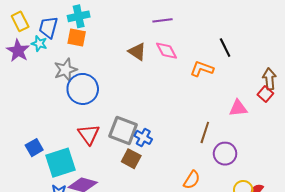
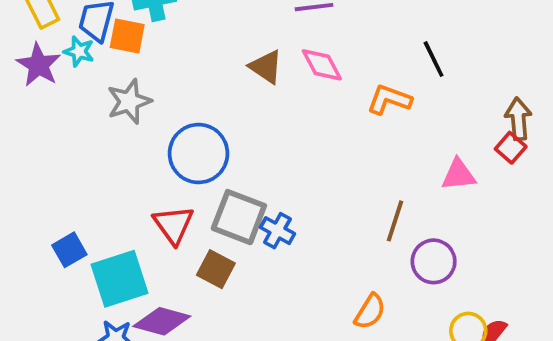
orange square: (77, 37) -> (127, 36), moved
blue circle: (83, 89) -> (198, 154), moved
brown square: (131, 159) -> (216, 269), moved

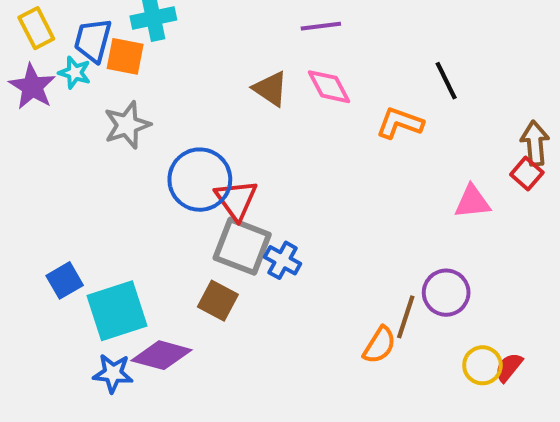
brown line: (395, 221) -> (406, 317), moved
red triangle: (173, 225) -> (236, 200), moved

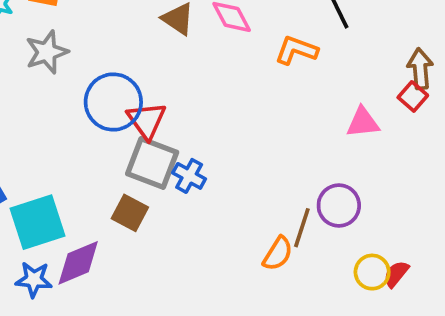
purple diamond: (161, 355) -> (78, 263), turned -38

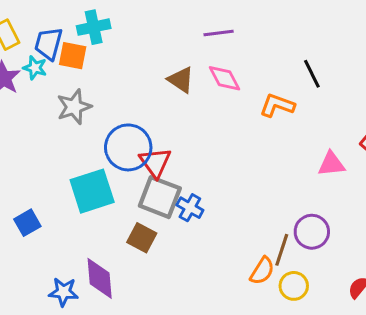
cyan square: (38, 222) -> (92, 191), moved
purple diamond: (78, 263) -> (100, 278), turned -72
yellow circle: (372, 272) -> (294, 286), moved

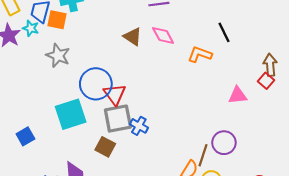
gray star: (74, 107) -> (58, 55), turned -30
gray square: (160, 197) -> (118, 119), turned -32

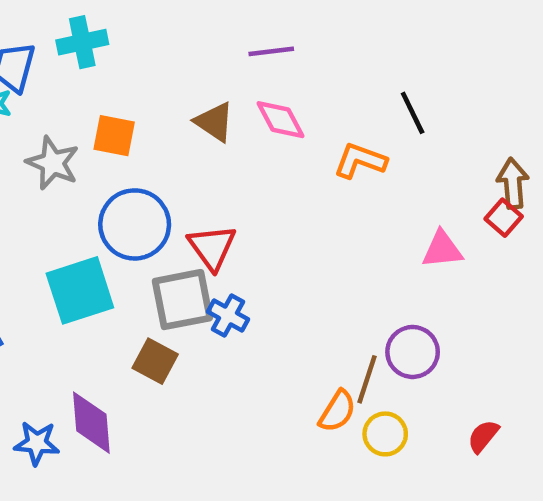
orange square: (57, 20) -> (114, 136), moved
red triangle: (115, 94) -> (212, 247), moved

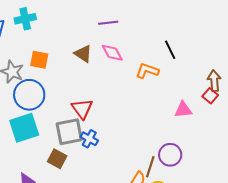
blue circle: (135, 224) -> (29, 95), moved

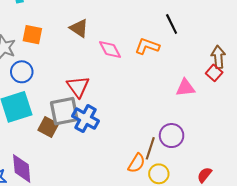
pink diamond: (112, 53) -> (110, 49), moved
blue circle: (29, 95) -> (22, 72), size x0.7
blue cross: (89, 139) -> (85, 119), size x1.4
brown square: (57, 159) -> (48, 127), moved

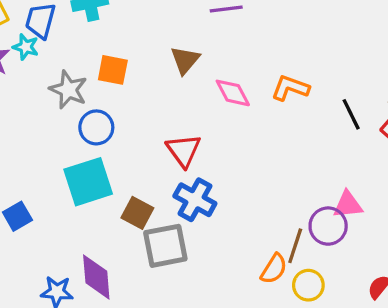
black line: (172, 24) -> (351, 114), moved
brown triangle: (79, 28) -> (185, 60), turned 36
pink triangle: (185, 88) -> (348, 205), moved
gray square: (64, 111) -> (165, 246), moved

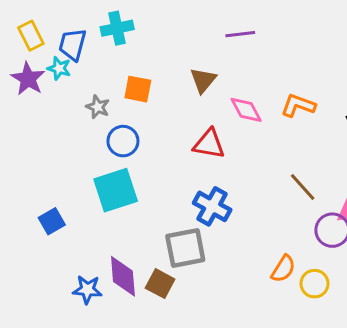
gray star: (68, 90) -> (98, 107), size x0.7
red triangle: (183, 150) -> (209, 144), moved, turned -44
brown square: (137, 213) -> (160, 284), moved
brown line: (295, 246) -> (303, 187), moved, turned -60

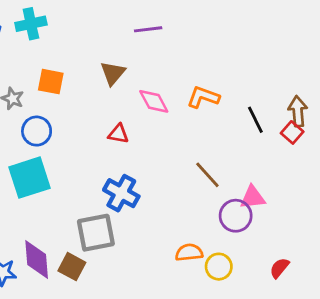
red triangle: (209, 144) -> (118, 134), size x0.7
orange semicircle: (283, 269) -> (189, 252), turned -128

